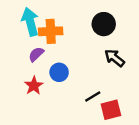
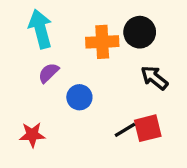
orange cross: (51, 31) -> (102, 42), moved
red star: (34, 86) -> (32, 135), moved, turned 30
red square: (111, 110) -> (148, 128), moved

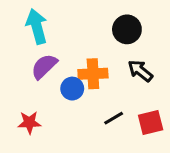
orange cross: (102, 42) -> (93, 74), moved
purple semicircle: (49, 73) -> (44, 66), size x1.4
red square: (148, 128) -> (151, 123), moved

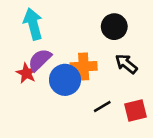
blue circle: (72, 89) -> (65, 80), size x1.5
red star: (29, 123) -> (26, 73), moved, turned 30

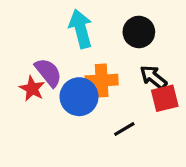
cyan arrow: (33, 24) -> (81, 29), moved
purple semicircle: (40, 60) -> (48, 72), turned 95
red square: (136, 110) -> (165, 98), moved

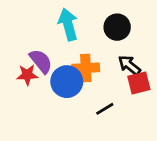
red star: (32, 89) -> (27, 75), turned -30

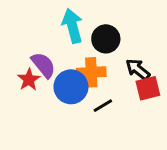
black circle: (117, 27) -> (106, 39), moved
red star: (27, 75) -> (29, 80), turned -30
black line: (105, 109) -> (103, 106), moved

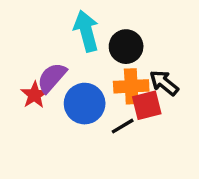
purple semicircle: (43, 65) -> (52, 78), turned -100
orange cross: (91, 72) -> (131, 86), moved
red square: (148, 88) -> (147, 105), moved

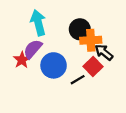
cyan arrow: (86, 31) -> (38, 23), moved
orange cross: (131, 86) -> (91, 40), moved
red square: (147, 105) -> (93, 67), turned -30

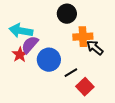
cyan arrow: (38, 23) -> (21, 31), moved, turned -65
black circle: (80, 29) -> (67, 14), moved
red square: (93, 67) -> (85, 87), moved

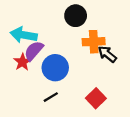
black line: (71, 73) -> (51, 97), moved

